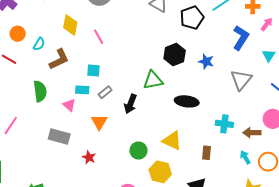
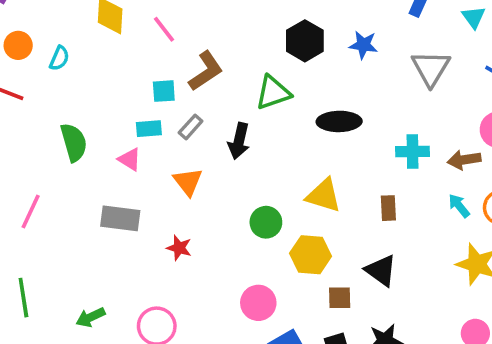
brown L-shape: (59, 59) -> (206, 71), moved

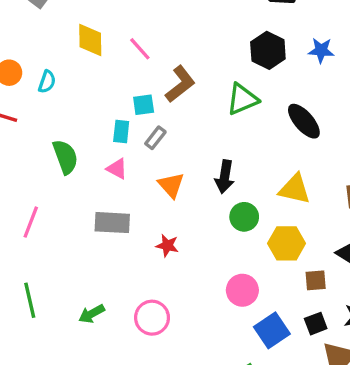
black ellipse: (339, 121) -> (304, 121), turned 54
gray rectangle: (191, 127) -> (155, 138), moved
cyan rectangle: (149, 129) -> (121, 131), moved, turned -75
black arrow: (239, 141) -> (225, 177), moved

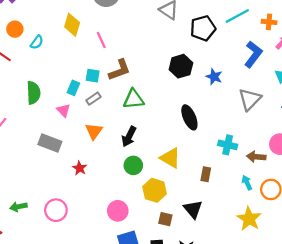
green triangle: (242, 99) -> (134, 99), moved
green arrow: (92, 314) -> (18, 207), moved

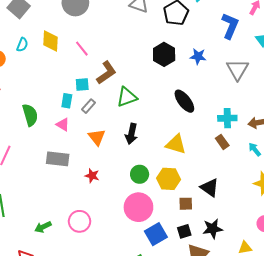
cyan semicircle: (37, 42) -> (22, 45), moved
green circle: (133, 165) -> (140, 174), moved
brown rectangle: (206, 174) -> (222, 142), moved, turned -32
pink circle: (118, 211) -> (138, 207), size x1.4

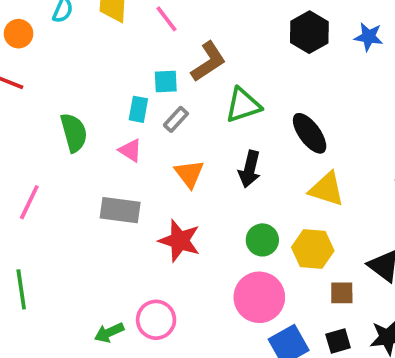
black ellipse: (184, 101) -> (310, 133), moved
red star: (92, 176) -> (180, 241), size x1.6
green arrow: (43, 227) -> (109, 332), moved

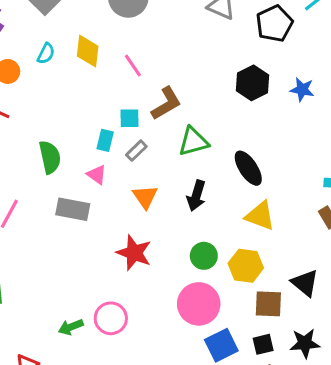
gray rectangle: (120, 210) -> (73, 209), moved
brown square: (342, 293) -> (268, 304), size x1.4

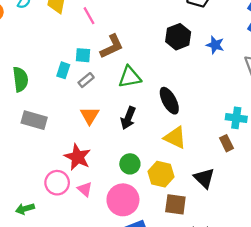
pink triangle: (97, 175) -> (85, 189), moved
black triangle: (305, 283) -> (204, 178), moved
pink circle: (111, 318) -> (57, 183), moved

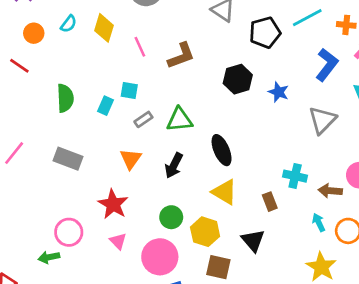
brown L-shape: (112, 46) -> (181, 56), moved
green semicircle: (20, 79) -> (65, 98), moved
gray rectangle: (86, 80) -> (143, 119), moved
brown rectangle: (226, 143) -> (270, 202), moved
pink circle: (57, 183) -> (69, 232), moved

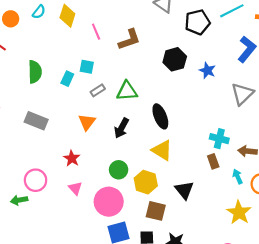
brown rectangle: (270, 202) -> (213, 161), moved
red star: (113, 204) -> (72, 158), size x0.7

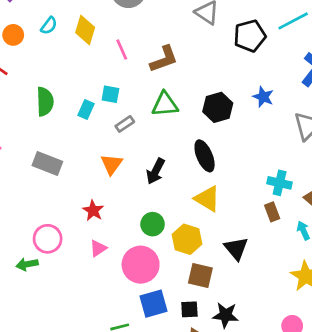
black hexagon: (175, 59) -> (218, 107), moved
green triangle: (127, 91) -> (165, 104), moved
pink triangle: (75, 188) -> (98, 248), turned 40

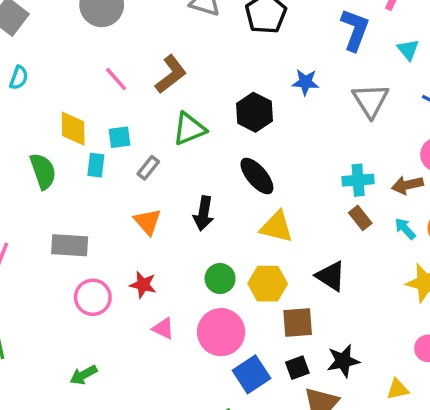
yellow diamond: (85, 30) -> (73, 129), moved
pink circle: (48, 239) -> (93, 297), moved
pink triangle: (98, 248) -> (163, 328), turned -42

